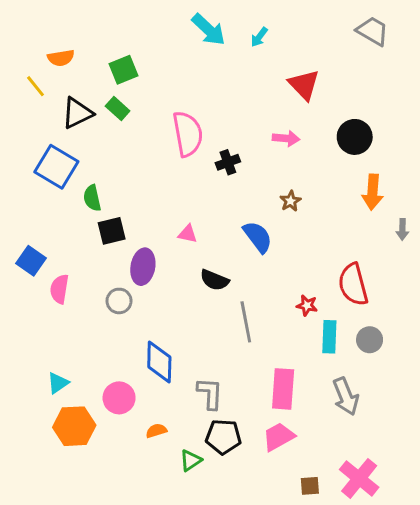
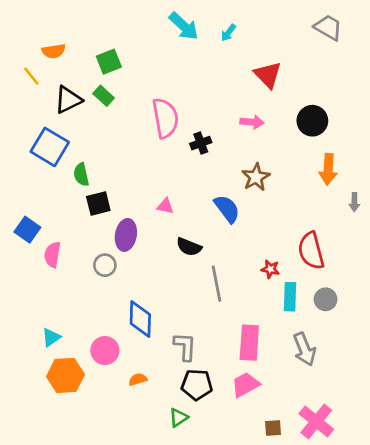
brown star: (291, 201) -> (256, 177), size x1.5
green triangle: (191, 461) -> (178, 417), moved

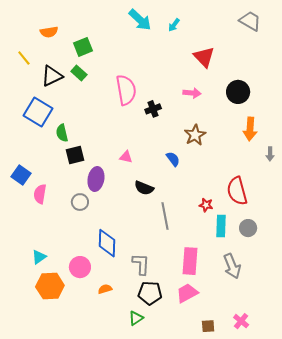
orange semicircle: (54, 51) -> (49, 32), moved
blue semicircle: (227, 209) -> (173, 159), size x0.7
pink cross: (316, 421) -> (241, 321), size x0.6

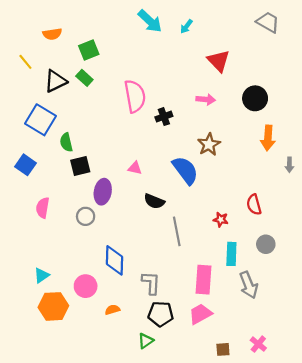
blue semicircle: (173, 159) -> (185, 170), size x1.8
blue square: (21, 175) -> (25, 165), moved
red semicircle: (237, 191) -> (254, 205), size x0.7
cyan rectangle: (221, 226) -> (231, 254), moved

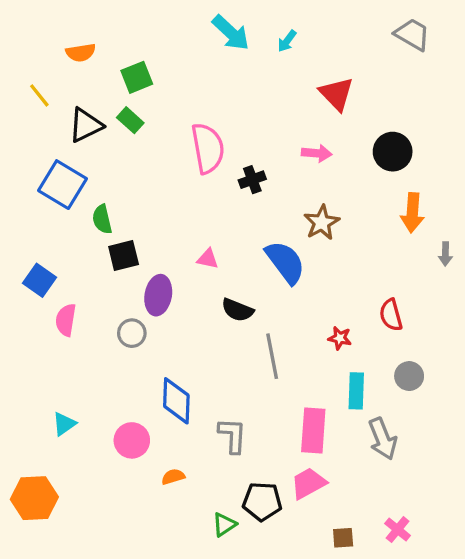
blue square: (25, 165) -> (39, 280), moved
orange hexagon: (53, 306) -> (34, 498), moved
black pentagon: (161, 314) -> (262, 501), moved

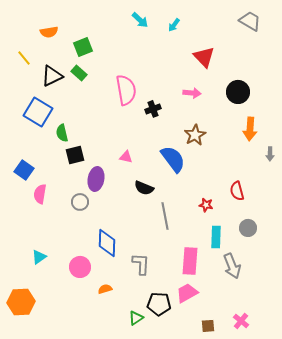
cyan arrow: (231, 33) -> (140, 20), size x0.7

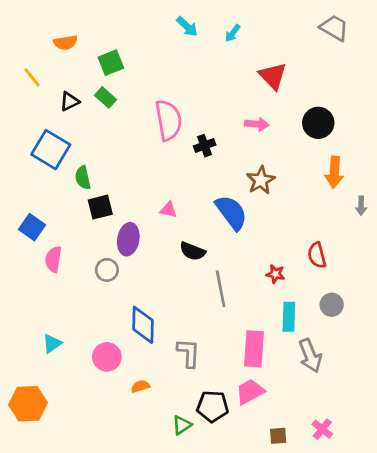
black triangle: (52, 76) -> (69, 101), size x0.7

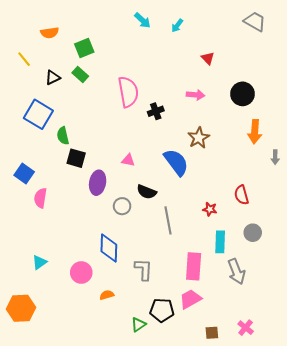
red triangle: (273, 76) -> (208, 58), size x0.6
black square: (100, 207) -> (76, 158), turned 30
gray circle: (107, 270) -> (122, 206), moved

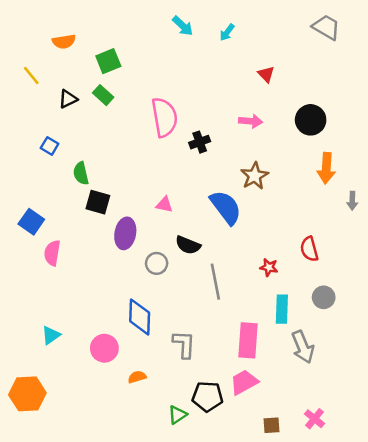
blue square: (38, 114) -> (50, 146), size x0.5

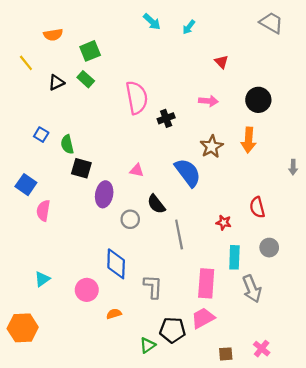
blue square: (50, 146) -> (41, 135), moved
orange arrow: (326, 168) -> (249, 140), moved
black semicircle: (188, 245) -> (156, 204), turned 30

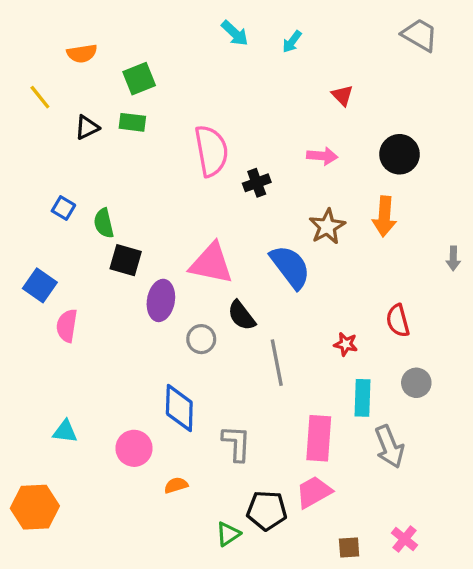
green rectangle: (86, 79) -> (132, 122), turned -35
pink triangle: (137, 170) -> (211, 263), size x2.0
cyan triangle: (42, 279) -> (65, 432), turned 42

